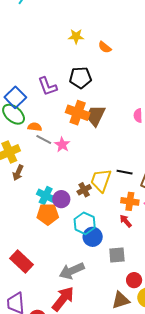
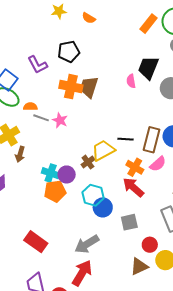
yellow trapezoid: (101, 180) -> (103, 150), turned 50
orange cross: (130, 201) -> (135, 167), turned 30
red arrow: (126, 221) -> (133, 187), size x1.6

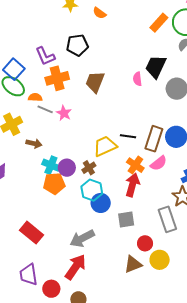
orange cross: (71, 87) -> (57, 78), moved, turned -30
brown arrow: (20, 154) -> (34, 143), moved, turned -98
brown cross: (88, 162) -> (89, 168), moved
red arrow: (133, 187) -> (132, 185), turned 60

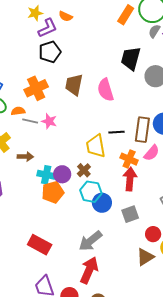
purple L-shape: (45, 56) -> (48, 28), moved, turned -80
pink semicircle: (137, 79) -> (106, 90), moved, size x1.6
yellow trapezoid: (105, 146) -> (96, 146), turned -65

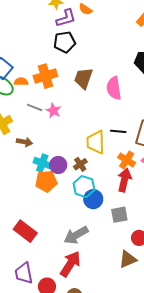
orange semicircle: (18, 111) -> (21, 82), moved

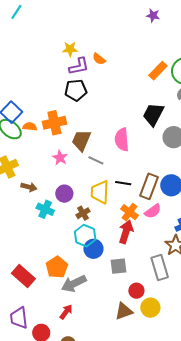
brown trapezoid: (83, 78) -> (81, 140), moved
gray line: (35, 107) -> (96, 160), moved
purple circle: (58, 165) -> (64, 194), moved
orange pentagon: (46, 181) -> (57, 267), moved, turned -30
red arrow: (70, 264) -> (66, 312), size x0.6

